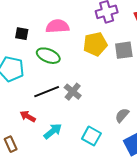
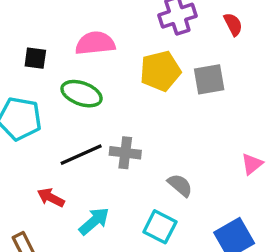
gray cross: (73, 92) -> (125, 153), turned -30
gray semicircle: (122, 115) -> (180, 185), moved, turned 91

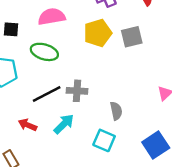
gray semicircle: (180, 185) -> (116, 111), turned 42
cyan arrow: (94, 221) -> (64, 124), moved

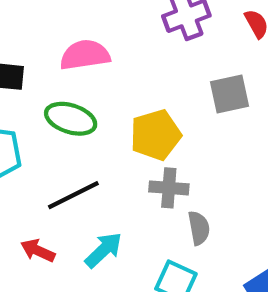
yellow pentagon: (98, 33) -> (156, 135), moved
gray cross: (77, 91) -> (169, 188), moved

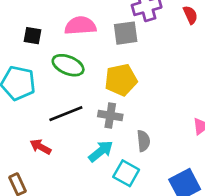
gray square: (230, 94) -> (126, 33), moved
gray cross: (169, 188) -> (110, 116), moved
cyan arrow: (104, 250) -> (101, 151), moved

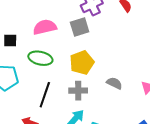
black line: (66, 114) -> (45, 95), turned -40
gray semicircle: (143, 141) -> (114, 83), moved, turned -49

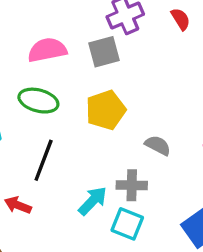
gray cross: (78, 91) -> (132, 185), moved

